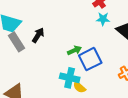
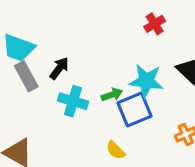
cyan star: (103, 19) -> (146, 81), moved, size x1.6
cyan cross: (70, 78) -> (73, 101), moved

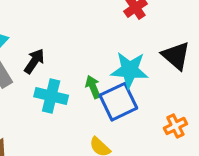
green arrow: (112, 95) -> (93, 87), turned -90

